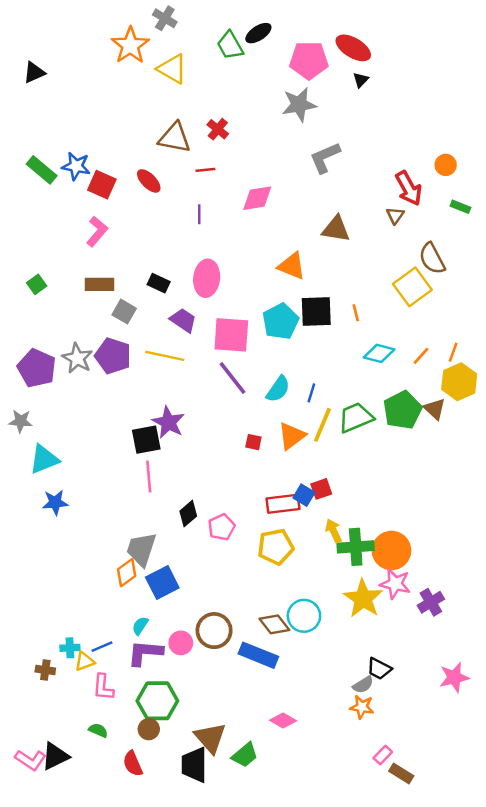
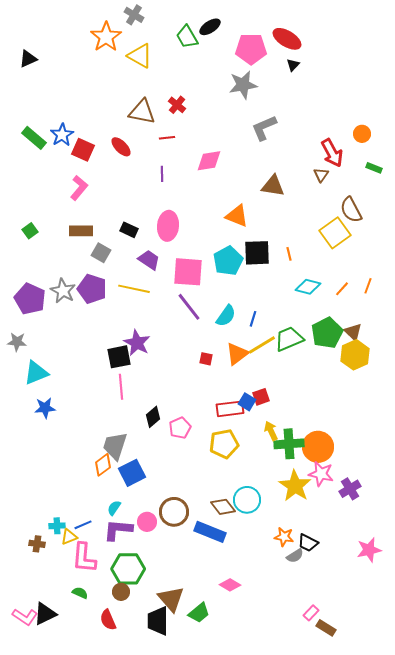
blue star: (76, 166) -> (62, 135), turned 30
yellow hexagon: (459, 382) -> (355, 355), moved
yellow line: (322, 425) -> (262, 345), turned 36
pink L-shape: (103, 687) -> (84, 558), size x1.4
orange star: (362, 707) -> (284, 537), moved

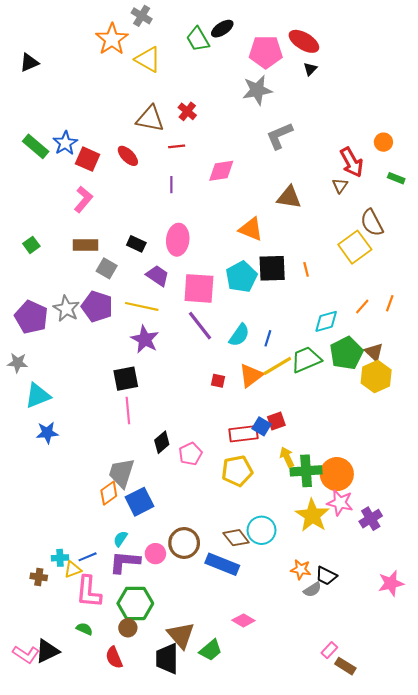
cyan diamond: (308, 287) -> (326, 321), moved, turned -30
purple star: (137, 343) -> (145, 339), moved

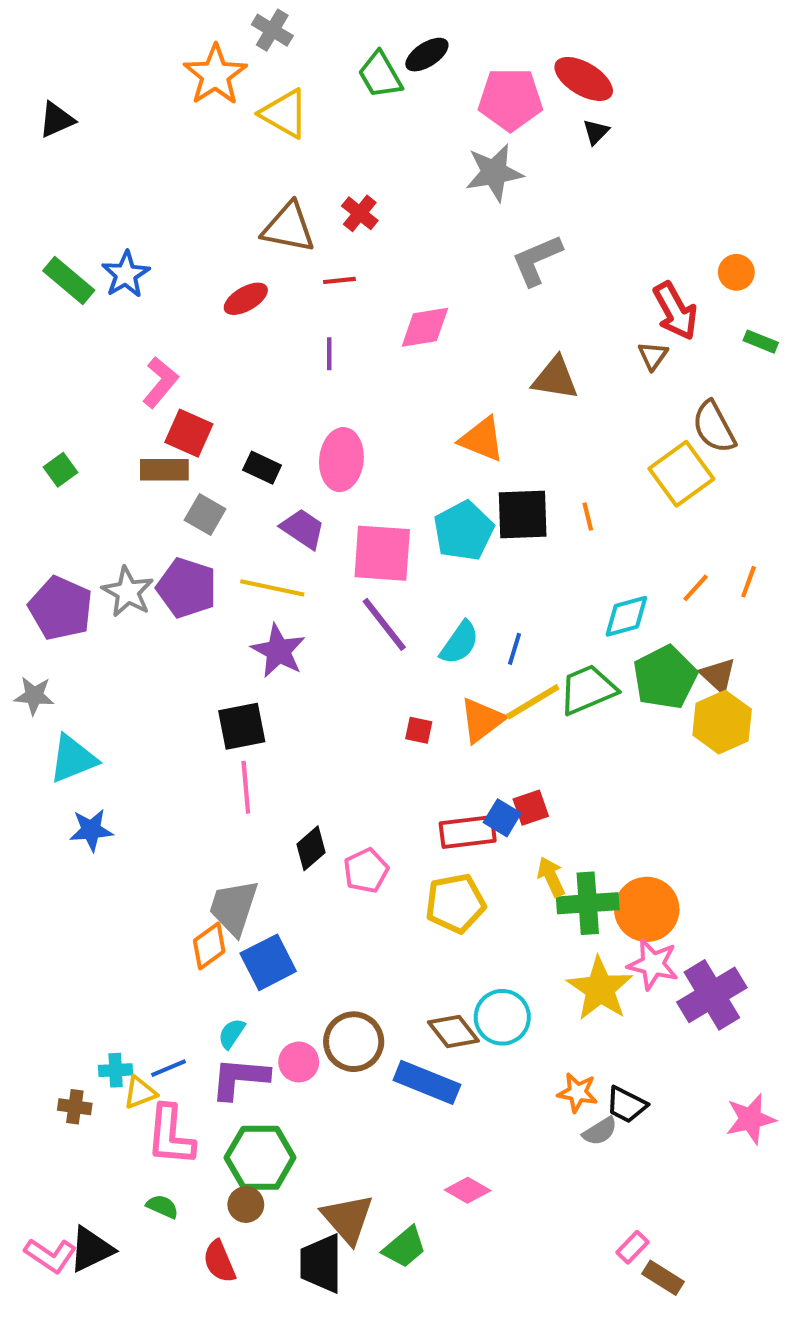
red ellipse: (128, 156) -> (246, 299), turned -75
red square: (88, 159) -> (189, 433), moved
purple cross: (371, 519) -> (712, 995), size x1.5

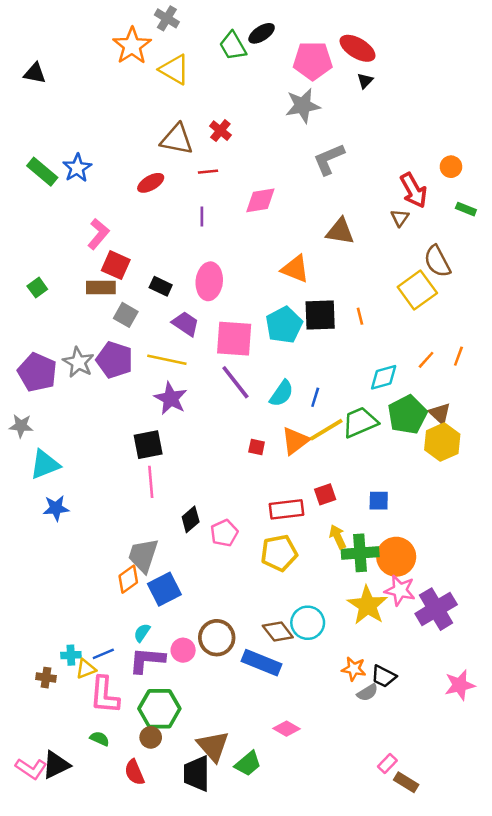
black triangle: (57, 120) -> (35, 73), turned 35
blue square: (502, 818) -> (379, 501), moved, turned -30

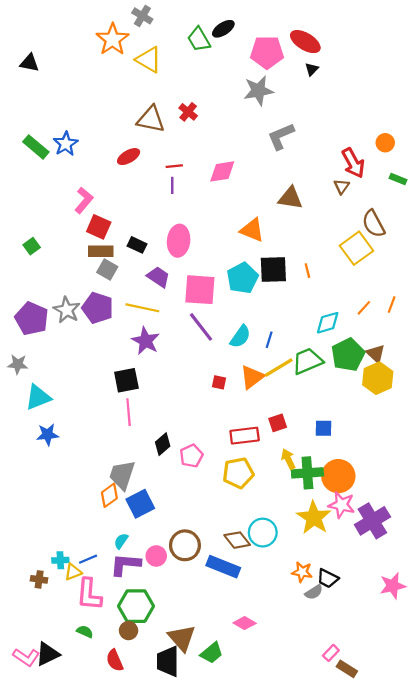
red line: (208, 172) -> (174, 166), moved
brown rectangle: (101, 288) -> (101, 251), moved

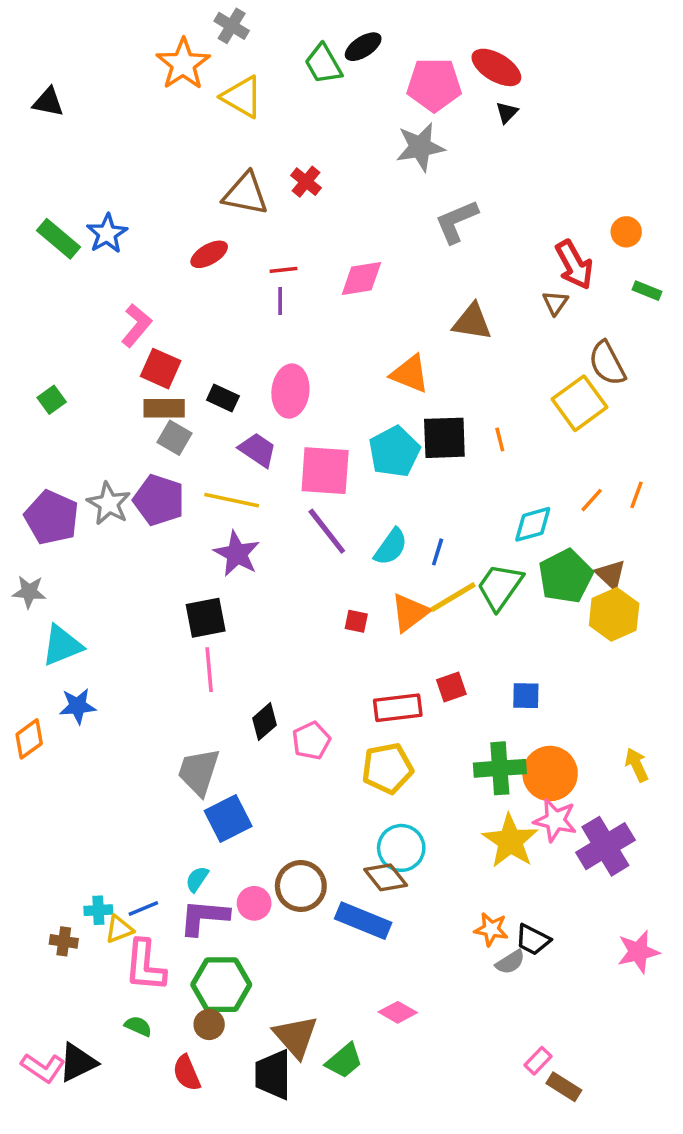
green trapezoid: (307, 361) -> (500, 587), turned -32
yellow arrow: (288, 459) -> (637, 765), moved
orange diamond: (109, 495) -> (29, 739), moved
cyan circle: (263, 533) -> (401, 848), moved

